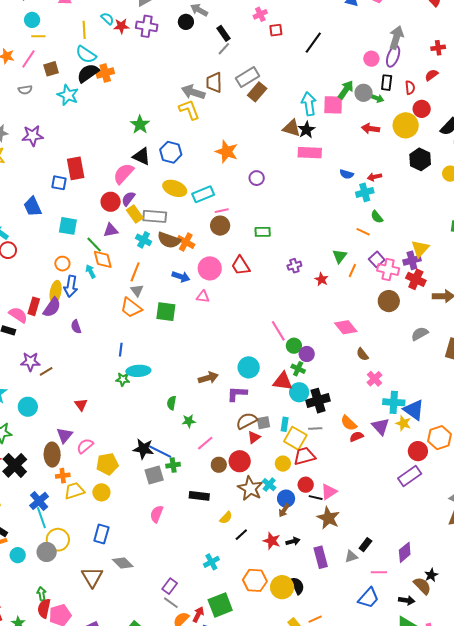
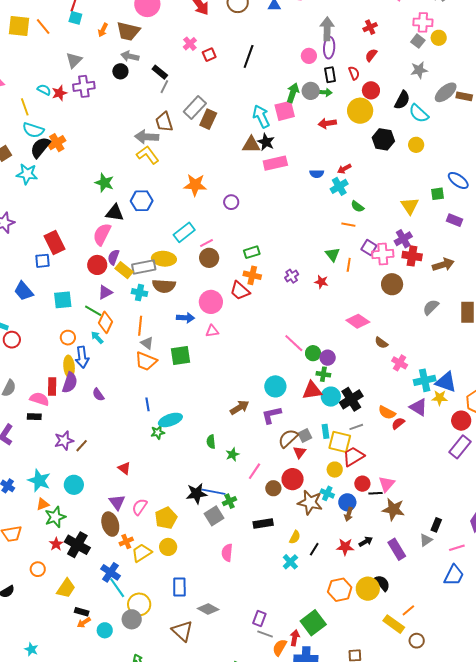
yellow ellipse: (175, 188) -> (164, 259), moved
orange cross: (186, 242) -> (252, 275), moved
yellow triangle: (420, 249) -> (410, 206), moved
orange diamond: (103, 259) -> (105, 322), turned 55
cyan cross: (211, 562) -> (290, 562), moved

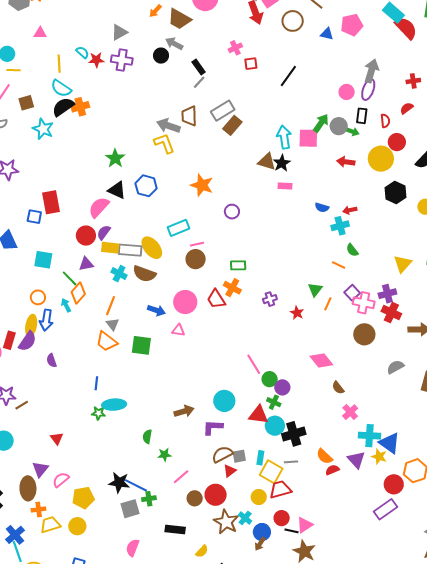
pink rectangle: (275, 163) -> (285, 186), size x0.6
yellow ellipse: (164, 259) -> (152, 248), turned 30
yellow rectangle: (124, 270) -> (110, 248), turned -48

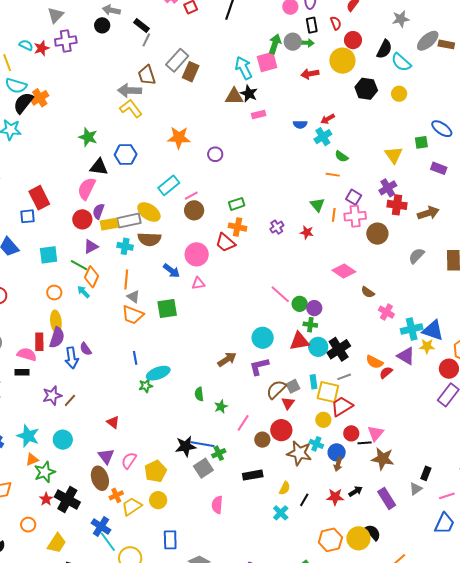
pink cross: (364, 303) -> (355, 216), moved
blue arrow: (156, 310) -> (171, 271), turned 36
blue arrow: (46, 320) -> (72, 358), moved

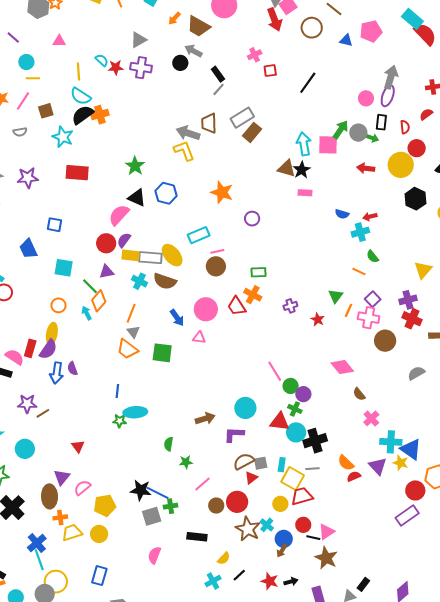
red rectangle: (39, 198) -> (77, 173), moved, turned -75

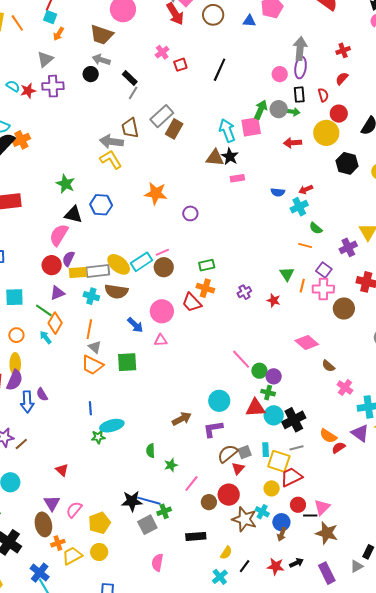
orange arrow: (174, 18) -> (59, 34), moved
cyan rectangle: (199, 235) -> (142, 262), moved
purple cross: (408, 300) -> (348, 247), moved

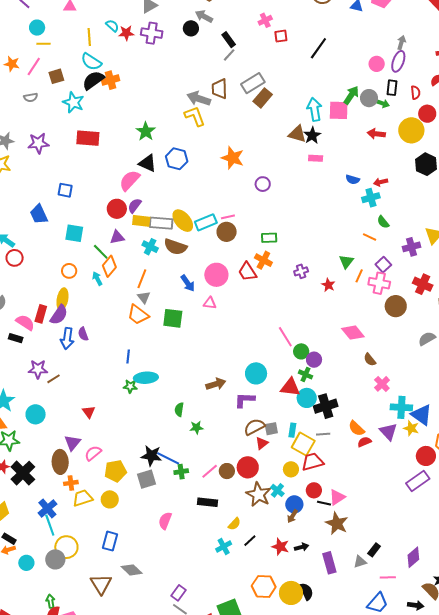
gray arrow: (300, 49) -> (401, 43), size x0.6
pink line: (191, 484) -> (210, 471), moved
gray square: (147, 525) -> (146, 479), moved

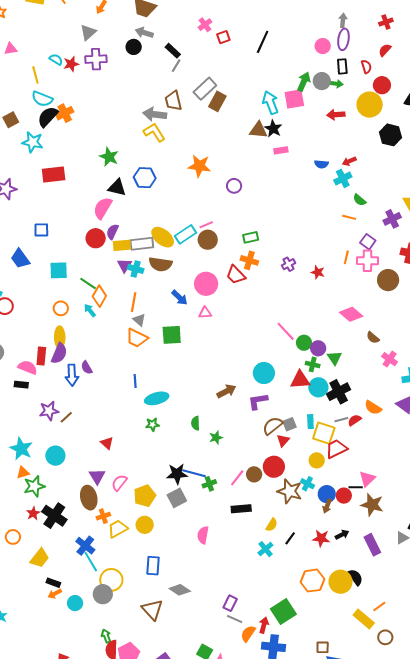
purple triangle: (117, 237) -> (124, 265), moved, turned -35
green triangle: (346, 262) -> (334, 358), moved
green star: (130, 386) -> (152, 425), moved
red semicircle: (364, 442) -> (354, 420), moved
red circle: (314, 490) -> (344, 496), moved

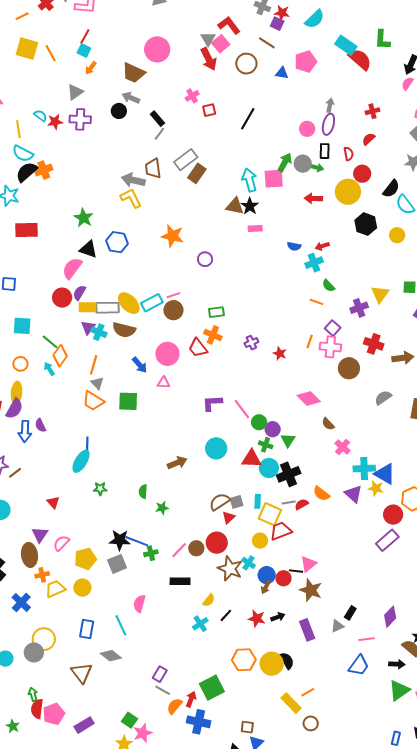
cyan ellipse: (157, 398) -> (81, 461), moved, turned -50
purple L-shape: (258, 401) -> (212, 403), moved
cyan line: (91, 562) -> (121, 625), moved

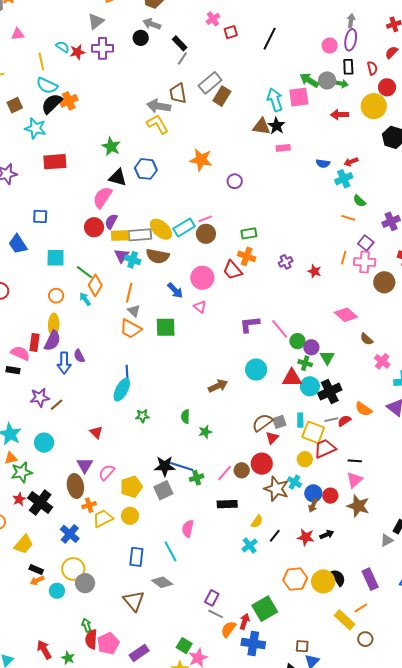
green arrow: (285, 162) -> (309, 80), turned -84
pink triangle: (164, 383) -> (200, 307), turned 40
black line: (296, 571) -> (355, 461), moved
purple rectangle: (307, 630) -> (370, 579), moved
yellow circle: (44, 639) -> (73, 569), moved

